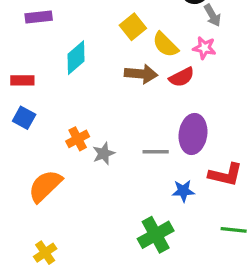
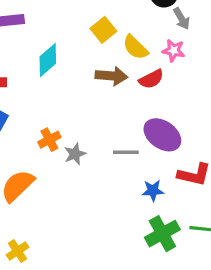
purple ellipse: (193, 134) -> (162, 135), turned -63
green cross: (156, 235) -> (162, 234), moved

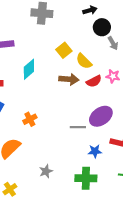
pink star: (174, 50) -> (113, 76), moved
purple ellipse: (162, 135) -> (101, 116), turned -70
gray star: (75, 154) -> (46, 171), moved
green cross: (162, 234) -> (86, 178), moved, turned 30

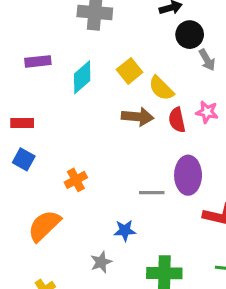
cyan diamond: (29, 69) -> (82, 77), moved
red semicircle: (94, 81) -> (177, 120), turned 105
purple ellipse: (101, 116) -> (188, 175), turned -55
blue star: (95, 151) -> (125, 231), moved

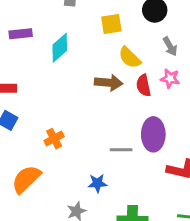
gray arrow: (207, 60) -> (170, 46), moved
yellow square: (130, 71) -> (111, 24), moved, turned 30

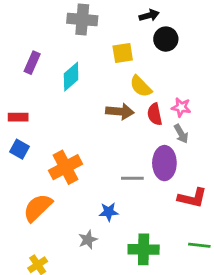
purple rectangle: (21, 34) -> (32, 63), turned -60
gray arrow: (170, 46) -> (181, 134), moved
orange cross: (54, 139) -> (66, 167), size x1.6

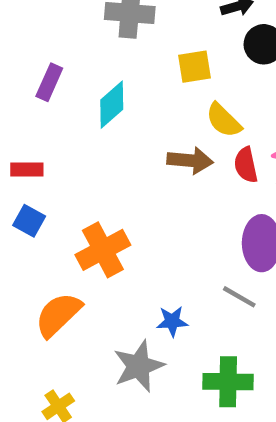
gray line: (132, 178) -> (239, 297), moved, turned 30
gray star: (88, 240) -> (139, 366), size x1.6

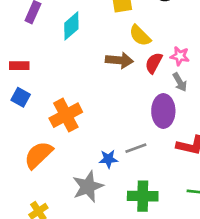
red semicircle: (246, 165) -> (154, 63), turned 40
gray line: (239, 297) -> (136, 148), moved, turned -50

